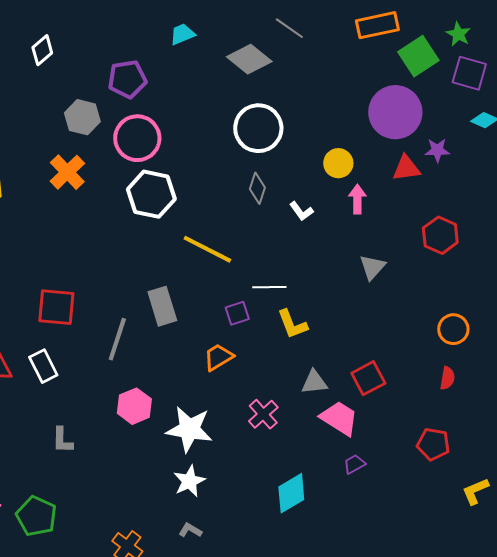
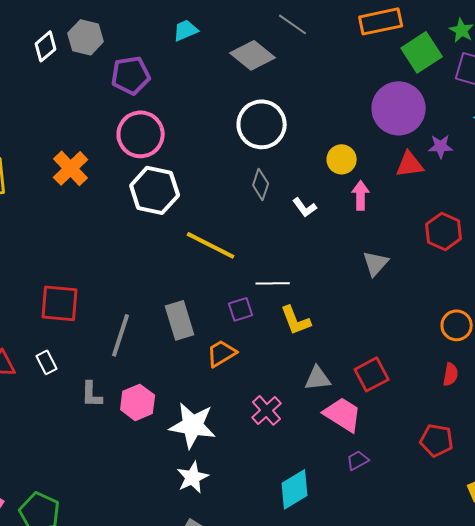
gray hexagon: (82, 117) -> (86, 37), moved
gray rectangle: (162, 306) -> (180, 320), moved
white rectangle: (43, 366) -> (47, 362), size x0.7
gray L-shape: (62, 440) -> (92, 394), moved

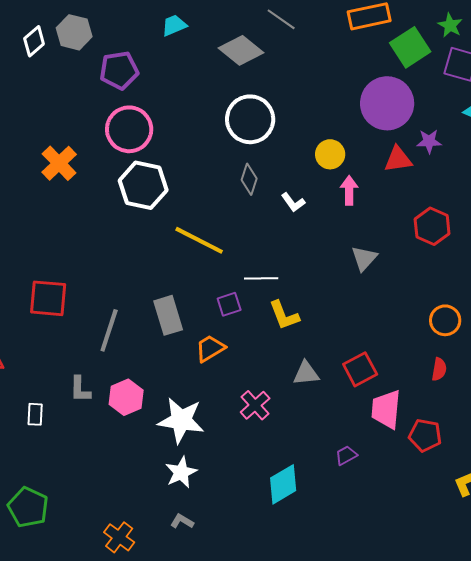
white rectangle: (47, 362) -> (35, 414), moved, turned 30
pink trapezoid: (343, 414) -> (386, 409), moved, turned -117

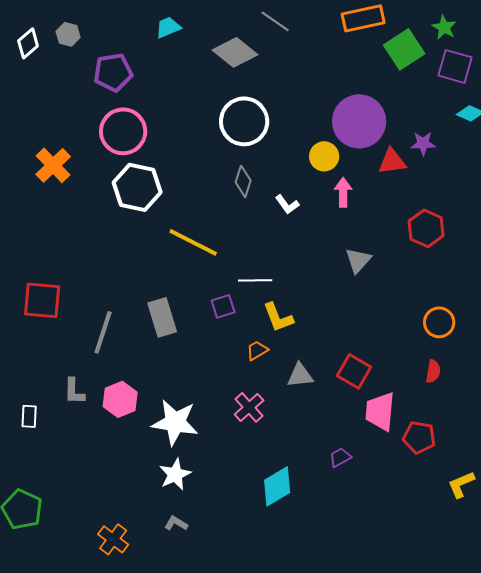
gray hexagon: (74, 32) -> (68, 34), size x0.7
purple circle: (387, 103) -> (359, 121), moved
orange trapezoid: (210, 348) -> (257, 350), moved, size x0.7
red square: (360, 369) -> (354, 371), turned -32

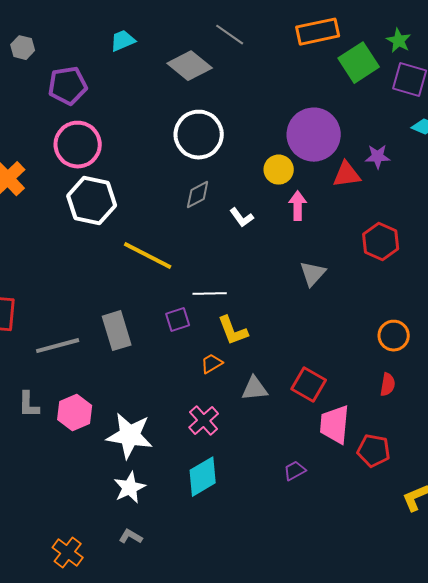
gray diamond: (243, 181) -> (198, 195), turned 44
gray line: (103, 332) -> (58, 346), turned 57
cyan diamond: (277, 486) -> (203, 477), moved

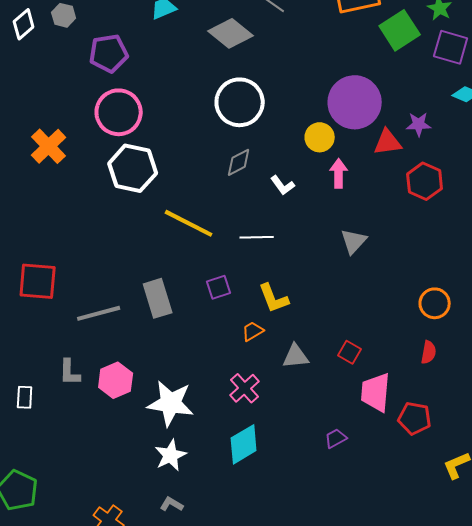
red hexagon: (381, 242) -> (425, 181), moved
white line: (210, 294) -> (257, 237), moved
red square: (309, 385) -> (350, 352), size x0.7

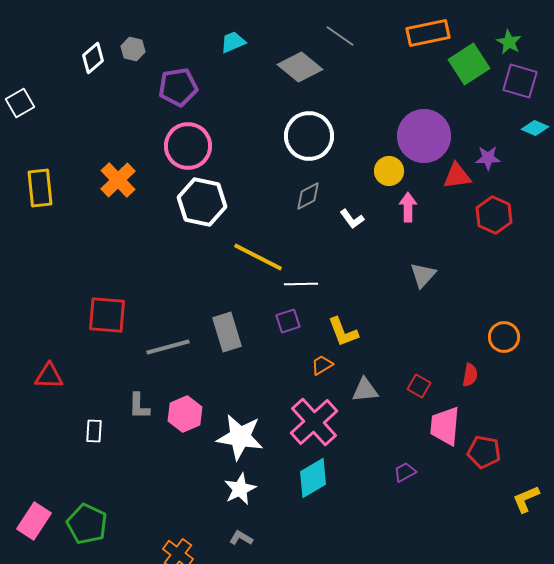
white line: (257, 237) -> (301, 284), moved
red semicircle: (429, 352) -> (470, 375), moved
pink cross: (245, 388) -> (314, 422), size x1.6

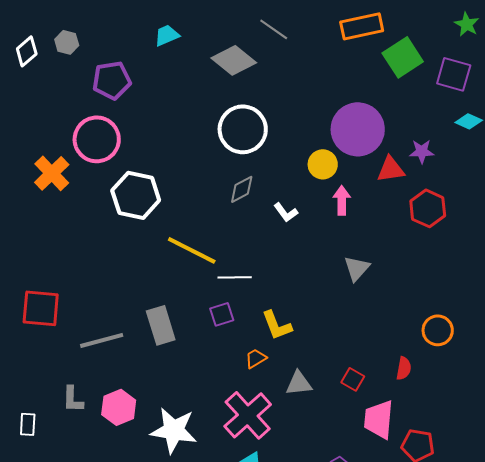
green star: (509, 42) -> (467, 24), moved
pink circle: (188, 146) -> (97, 139), moved

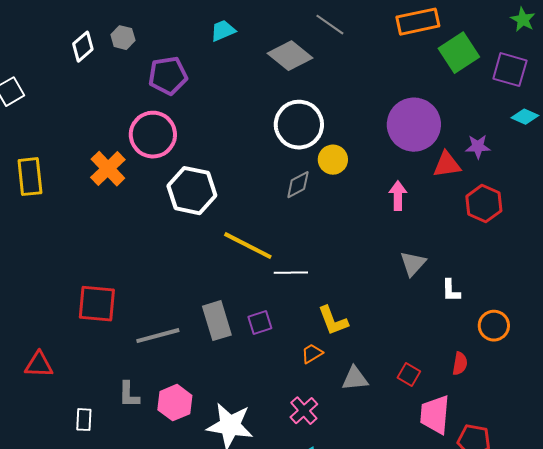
yellow circle: (323, 164) -> (333, 160), moved
white L-shape: (286, 212) -> (451, 291), moved, turned 35
purple square: (222, 314) -> (260, 323), moved
pink cross: (248, 415) -> (304, 411), size x0.6

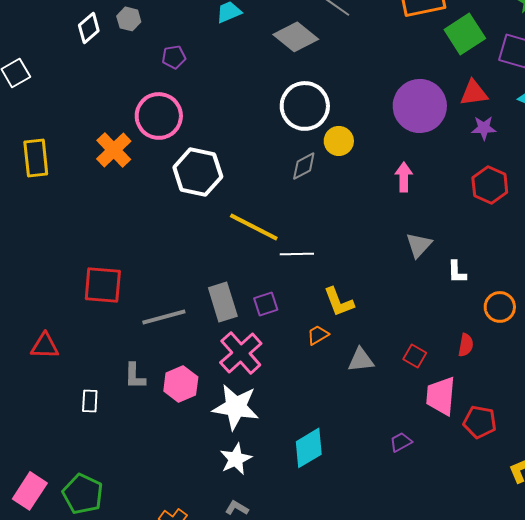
purple pentagon: (168, 76) -> (174, 57), size x0.6
red triangle: (447, 165) -> (474, 93), moved
pink cross: (304, 411) -> (241, 353), moved, size x1.5

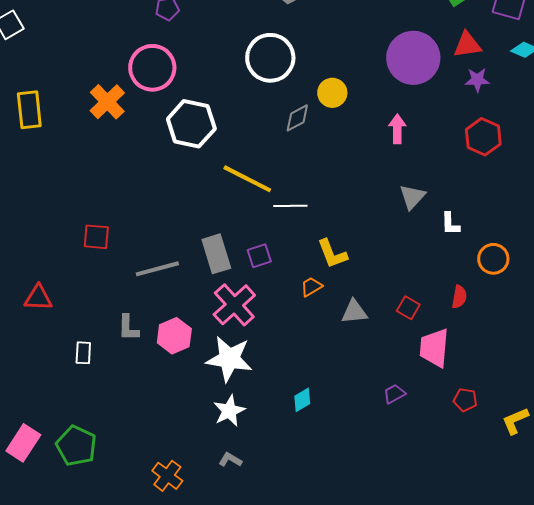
white circle: (305, 106) -> (270, 58), moved
red square: (103, 285) -> (96, 237), size x0.7
red pentagon: (480, 422) -> (465, 400), moved, size x0.7
cyan diamond: (309, 448) -> (302, 400), size x0.6

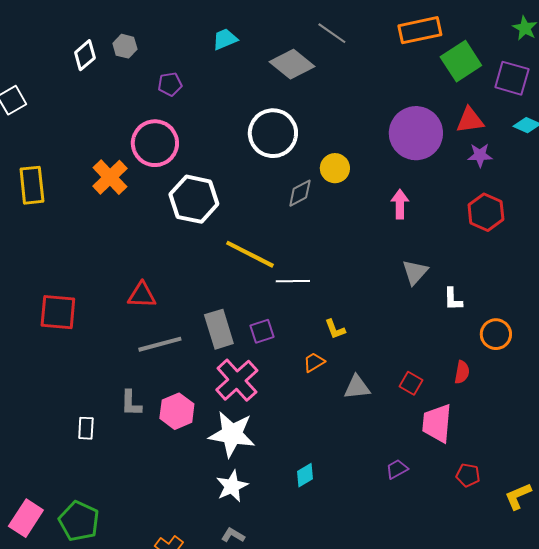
red square: (96, 237) -> (58, 312), moved, size x1.4
yellow L-shape: (332, 254) -> (335, 329), size x0.7
red triangle: (38, 298) -> (142, 295), moved

